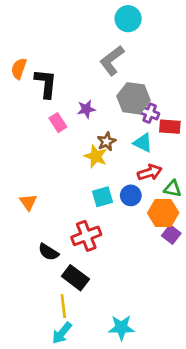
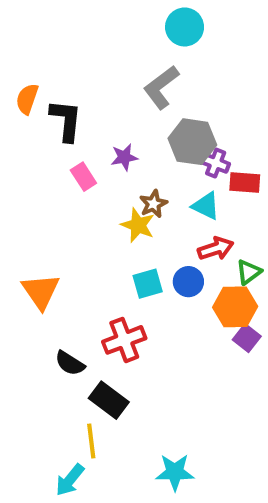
green triangle: (173, 189) -> (249, 272), turned -48
orange triangle: (28, 202) -> (41, 291), size x1.5
cyan arrow: (62, 333) -> (70, 480), moved

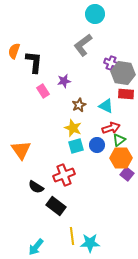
gray hexagon: (192, 142) -> (123, 73), moved
purple cross: (216, 163) -> (111, 63), moved
yellow star: (138, 225) -> (73, 128), moved
green triangle: (249, 272) -> (119, 140), moved
yellow line: (91, 441) -> (72, 236), moved

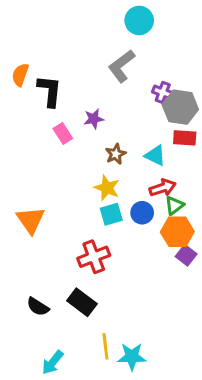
black semicircle: (36, 187) -> (38, 307), moved

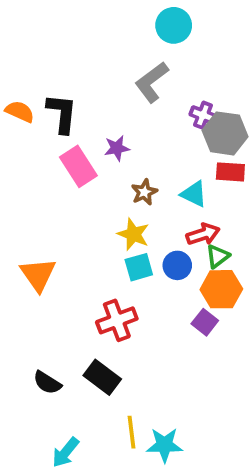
orange semicircle: (20, 75) -> (20, 111), moved, turned 95
pink rectangle: (63, 133) -> (78, 166), size x1.5
purple square: (186, 255) -> (205, 322), moved

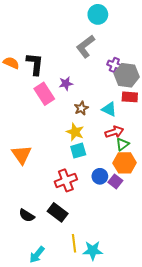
blue circle: (177, 265) -> (100, 176), moved

